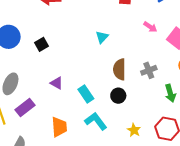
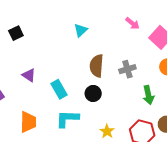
cyan L-shape: (96, 121) -> (67, 119), turned -55

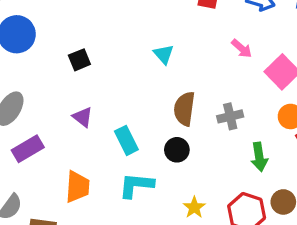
cyan triangle: (81, 30) -> (164, 54), turned -32
black square: (16, 33) -> (79, 60), moved

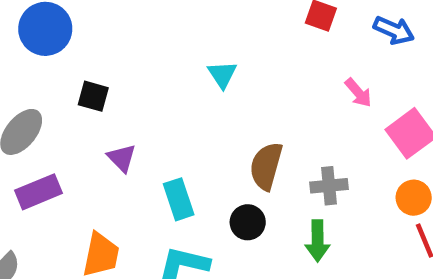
cyan triangle: (164, 54) -> (222, 74), moved
black square: (79, 60) -> (93, 96), moved, turned 30
green arrow: (259, 157) -> (318, 241), moved

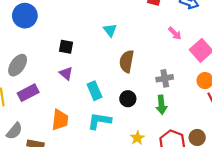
black square: (93, 96) -> (66, 47), moved
brown semicircle: (266, 166) -> (127, 61), moved

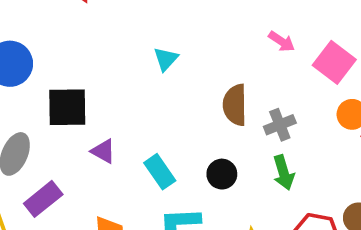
cyan triangle: (110, 30) -> (166, 59), turned 32
black square: (66, 47) -> (67, 107), moved, size x1.6
brown semicircle: (127, 61) -> (235, 105), moved

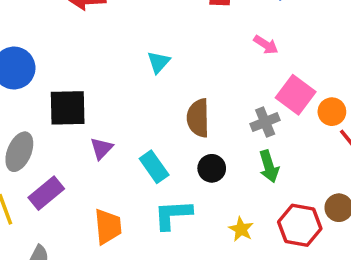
pink square: (334, 62) -> (296, 95), moved
brown semicircle: (235, 105) -> (198, 118), moved
purple triangle: (103, 151) -> (101, 148), turned 45

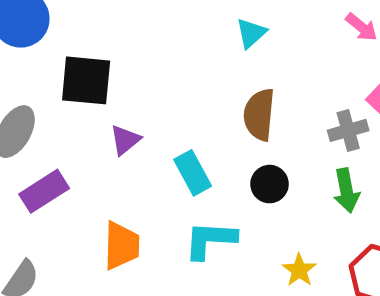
cyan triangle: (159, 62) -> (251, 33), moved

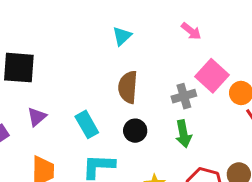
purple triangle: (125, 140) -> (37, 117), moved

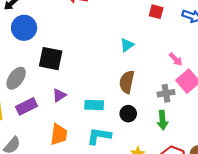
pink arrow: (191, 31) -> (176, 59), moved
cyan rectangle: (87, 124) -> (94, 105), turned -66

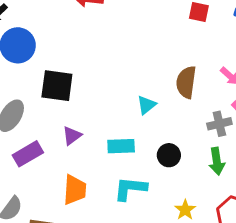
cyan triangle: (127, 45) -> (146, 105), moved
brown semicircle: (127, 82) -> (186, 82), moved

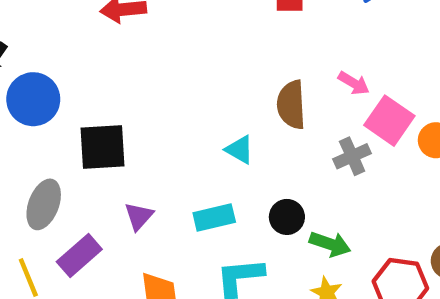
cyan triangle: (146, 105) -> (239, 150), turned -40
green arrow: (217, 161) -> (330, 244), moved, turned -52

